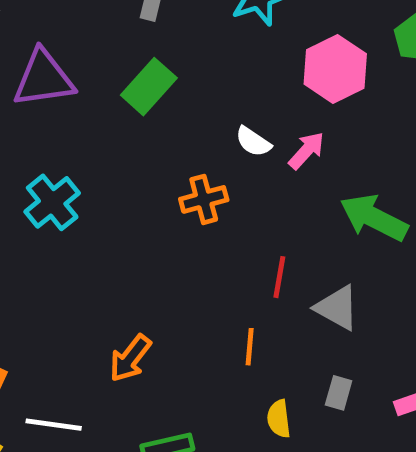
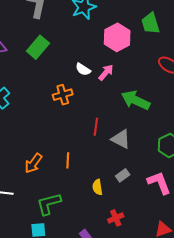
orange line: (250, 347) -> (68, 160), moved
gray rectangle: (339, 393) -> (123, 175), turned 40

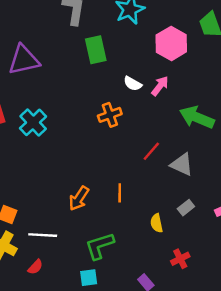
green rectangle: (38, 47) -> (96, 50), moved, turned -50
red line: (96, 127) -> (151, 151), turned 36

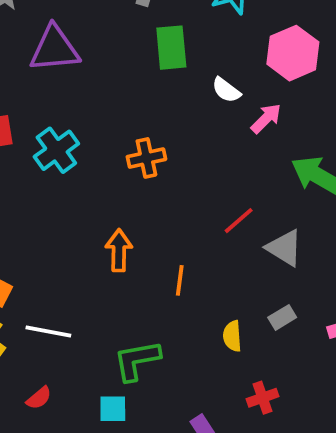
white semicircle: (133, 84) -> (226, 90), moved
orange cross: (110, 115) -> (146, 158), moved
orange arrow: (79, 198) -> (119, 250), moved, turned 140
red semicircle: (35, 267) -> (39, 398), moved

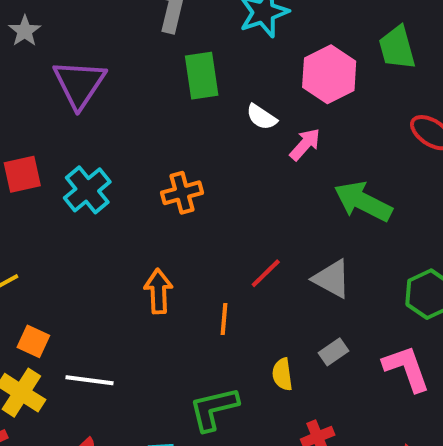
purple triangle: (55, 49) -> (79, 84), turned -48
red line: (239, 221) -> (266, 273), moved
green L-shape: (137, 360) -> (214, 409), moved

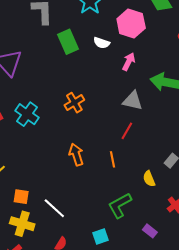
white semicircle: (262, 117) -> (102, 43), moved
gray triangle: (332, 279) -> (133, 101), moved
white line: (89, 380) -> (54, 208), turned 50

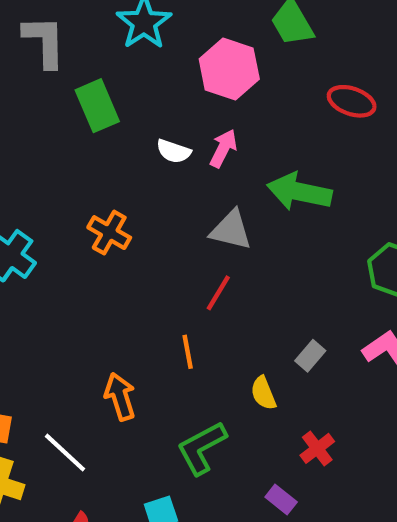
white semicircle: (102, 43) -> (174, 151), moved
orange cross: (74, 103) -> (109, 233), turned -30
orange arrow: (76, 155) -> (120, 397), moved
purple rectangle: (150, 231) -> (281, 499), moved

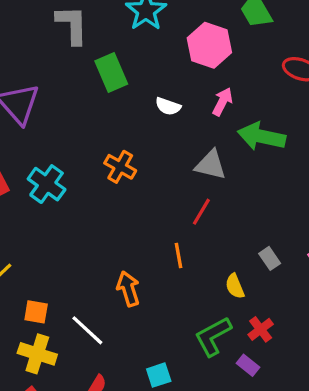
pink arrow: (223, 148) -> (222, 102), moved
gray rectangle: (310, 356) -> (270, 258), turned -75
green L-shape: (202, 448) -> (213, 336), moved
red cross: (317, 448) -> (261, 329), moved

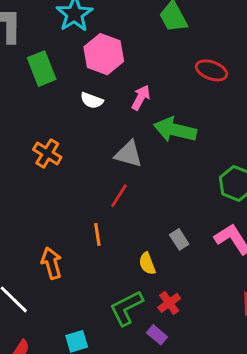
pink hexagon: (209, 45) -> (104, 54), moved

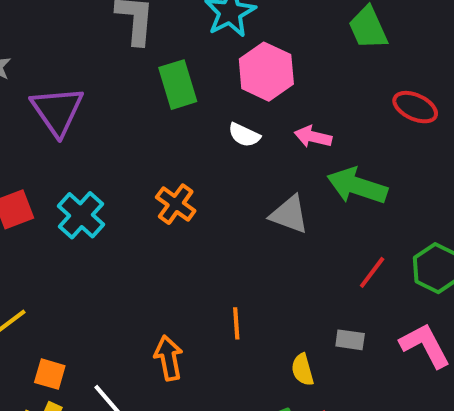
pink arrow: (141, 98) -> (313, 137), turned -110
red line: (119, 196) -> (372, 272), moved
gray rectangle: (179, 239) -> (350, 340), turned -54

